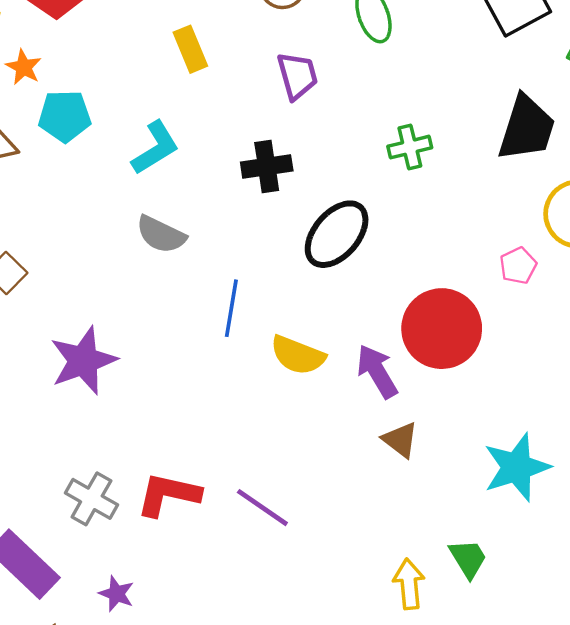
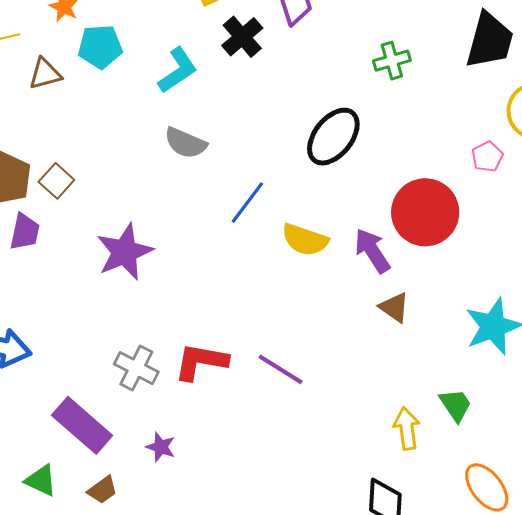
black cross: (267, 167) -> (242, 37), moved, turned -30
blue line: (231, 308) -> (247, 203), turned 30

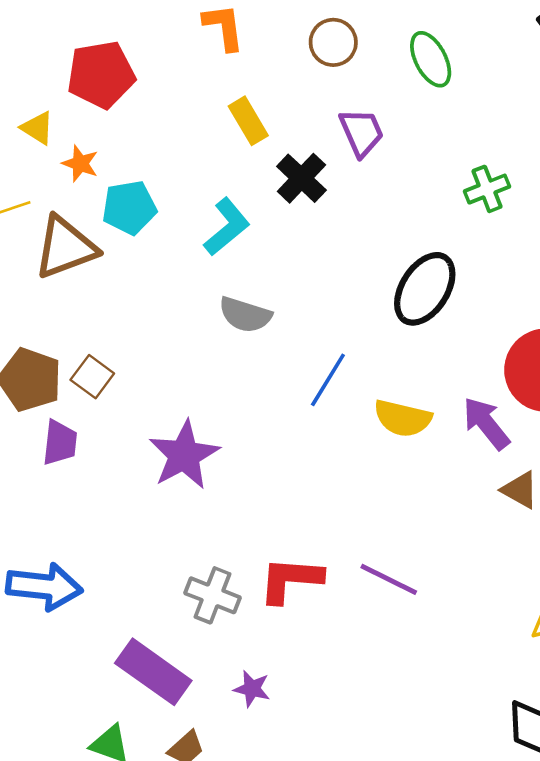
brown triangle: (45, 74) -> (65, 247), size x1.6

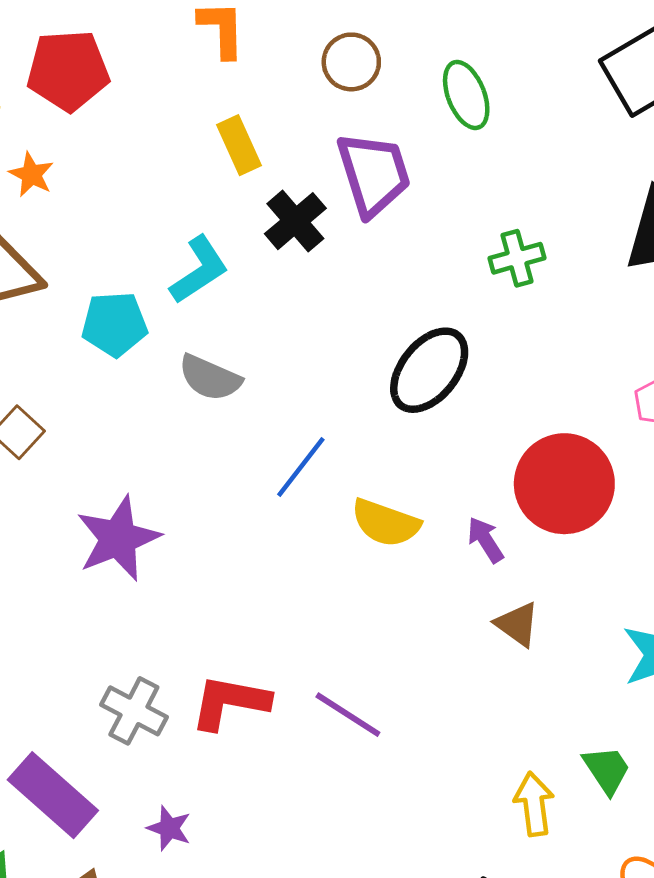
purple trapezoid: (362, 132) -> (374, 174), size x1.4
cyan pentagon: (129, 208) -> (115, 324), moved
purple arrow: (486, 423) -> (485, 540), size x0.7

